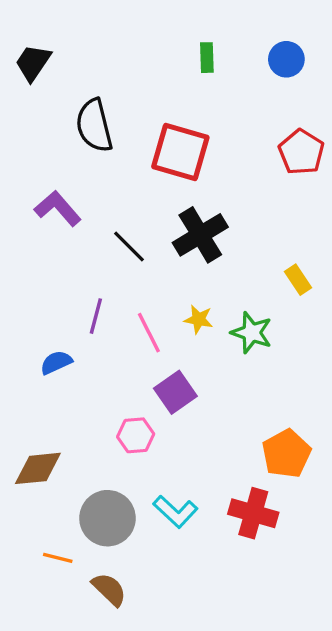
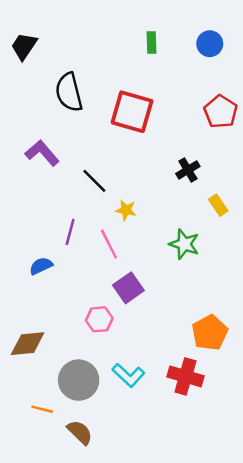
black cross: (200, 235) -> (188, 170), moved, size x0.6
yellow star: (199, 319) -> (126, 210), moved

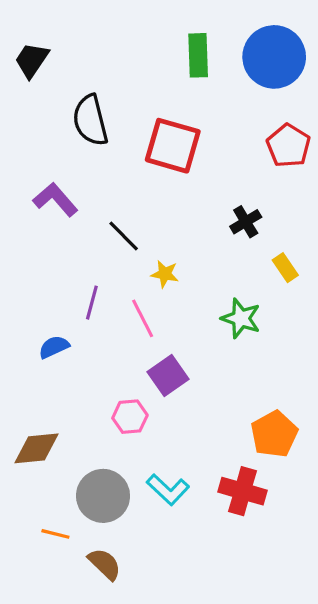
green rectangle: (151, 42) -> (198, 55), size x1.5
blue circle: (210, 44) -> (274, 57), size x1.8

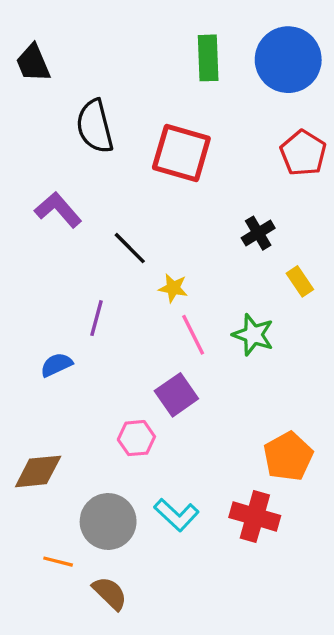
black trapezoid: (32, 60) -> (33, 63), turned -57
pink line: (143, 318) -> (193, 335), moved

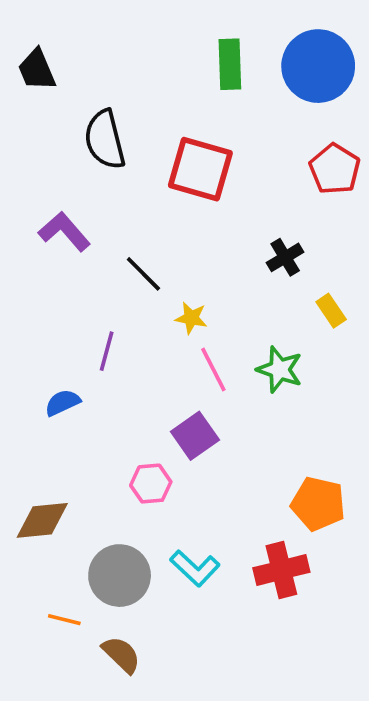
orange pentagon: (288, 456) -> (318, 504), turned -30
red cross: (255, 516) -> (281, 570), turned -30

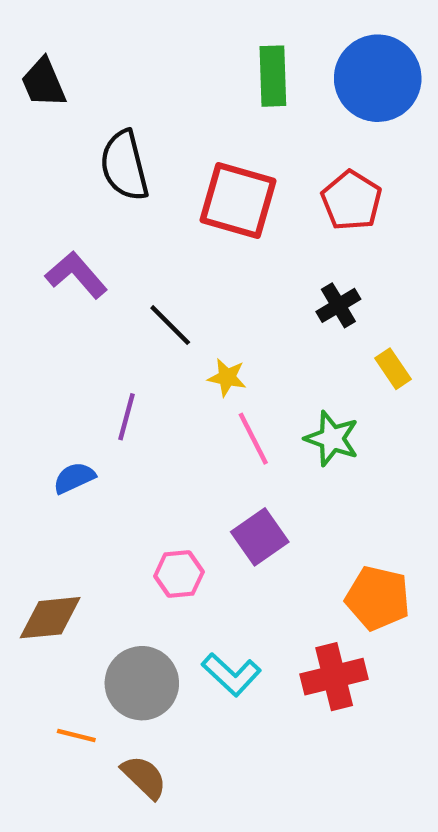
red pentagon: (335, 169) -> (352, 201), moved
purple square: (195, 436) -> (260, 537), moved

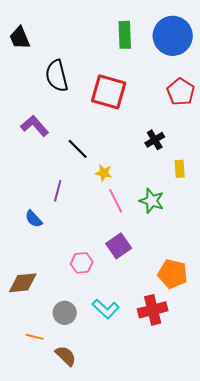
red pentagon: (352, 201) -> (181, 92), moved
yellow rectangle: (393, 369) -> (180, 169), turned 30
blue semicircle: (74, 478) -> (34, 219), turned -108
gray circle: (142, 683) -> (65, 313), size x0.7

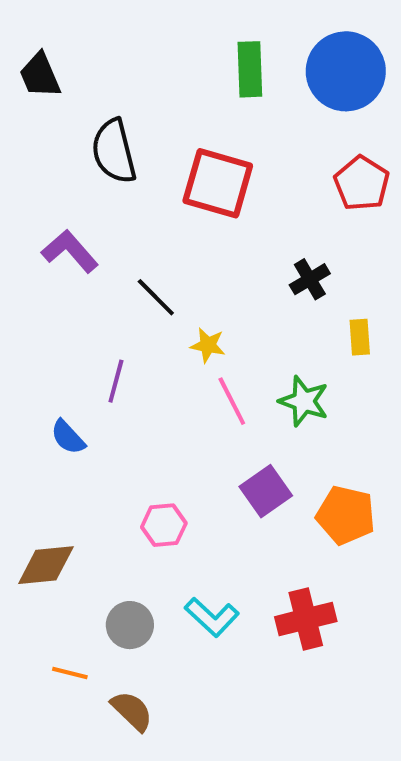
purple square: (119, 246) -> (266, 491), moved
orange pentagon: (173, 274) -> (346, 515), moved

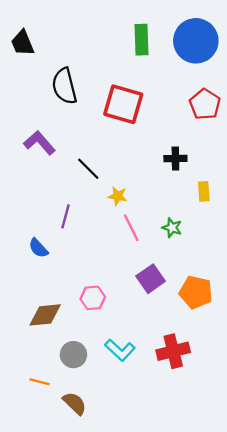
black cross: (310, 279) -> (175, 159), turned 30
green star: (304, 401) -> (172, 228), size x0.7
brown diamond: (46, 565) -> (45, 315), moved

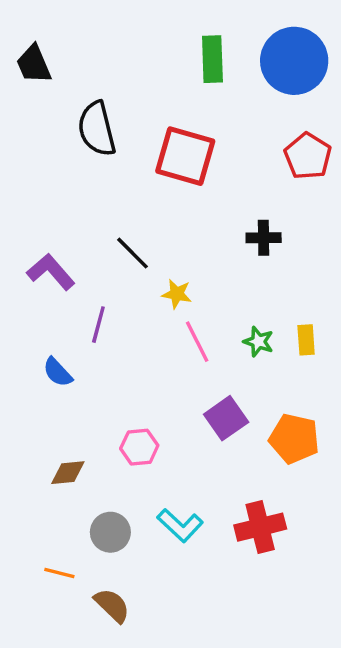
purple L-shape: (39, 143) -> (51, 272), moved
yellow rectangle: (204, 191) -> (306, 340), moved
brown diamond: (45, 315) -> (68, 473), size x0.7

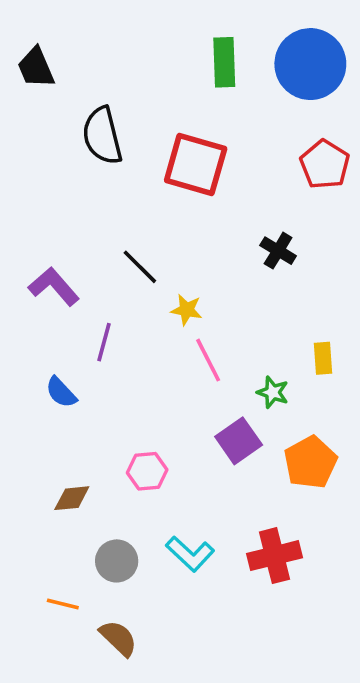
black cross: (264, 238) -> (278, 251), turned 32
green star: (258, 342) -> (273, 392), moved
orange pentagon: (294, 439) -> (310, 462), turned 30

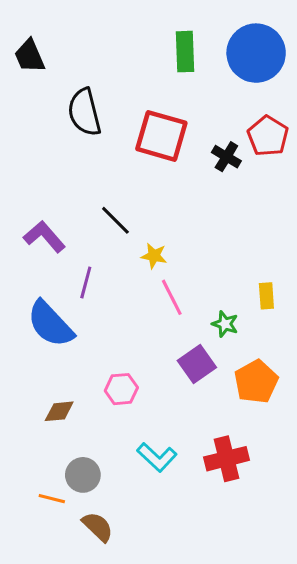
black cross: (278, 251) -> (226, 157), moved
blue semicircle: (61, 392) -> (50, 324), size x1.8
gray circle: (117, 561) -> (83, 475), moved

